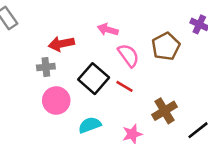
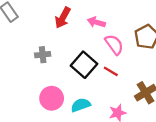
red arrow: (61, 44) -> (63, 18), moved, turned -50
pink circle: (56, 100) -> (52, 98), moved

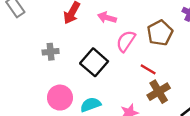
pink semicircle: (114, 45) -> (126, 41), turned -110
red line: (111, 71) -> (148, 69), moved

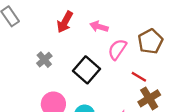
gray cross: (51, 52) -> (44, 60), turned -35

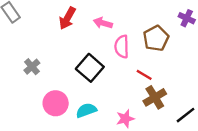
pink semicircle: (117, 49) -> (122, 47), turned -35
gray cross: (44, 60) -> (32, 67), moved

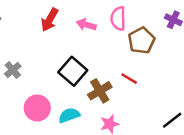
pink semicircle: (122, 47) -> (118, 19), moved
brown cross: (155, 97) -> (100, 91), moved

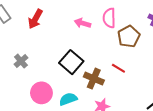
red arrow: (50, 20) -> (35, 19), moved
brown cross: (100, 91) -> (94, 79), turned -36

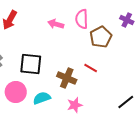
black square: (71, 62) -> (31, 64), moved, turned -35

